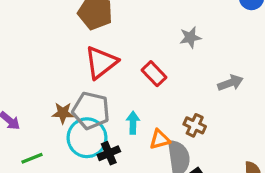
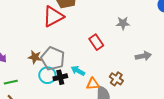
red triangle: (101, 62) -> (53, 16), moved
cyan arrow: (133, 123) -> (78, 71), turned -72
cyan circle: (87, 138) -> (47, 75), size x0.7
black cross: (109, 153) -> (60, 77), moved

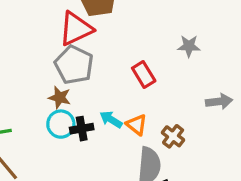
brown star: (35, 57) -> (60, 97), moved
gray pentagon: (53, 59) -> (74, 65), moved
orange triangle: (93, 84) -> (137, 125), moved, turned 40

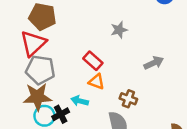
brown star: (60, 97) -> (37, 97), size x1.6
orange triangle: (137, 125) -> (96, 82), moved

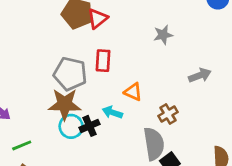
red triangle: (33, 43) -> (97, 18), moved, size x0.7
red rectangle: (93, 61) -> (103, 61), moved, turned 48
brown cross: (128, 99) -> (168, 114), turned 35

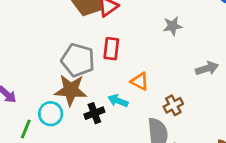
cyan circle: (71, 126) -> (51, 114), moved
green line: (22, 145) -> (26, 129), turned -48

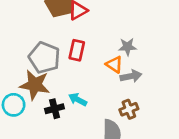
gray star: (173, 26) -> (127, 47), moved
gray arrow: (207, 68) -> (131, 76), moved
orange triangle: (140, 81) -> (114, 65), moved

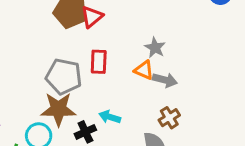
gray star: (127, 47) -> (155, 48), turned -30
gray arrow: (131, 76) -> (165, 80), turned 36

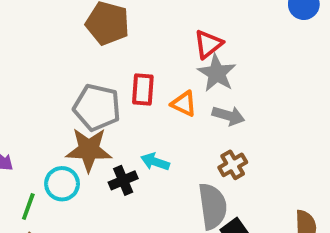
red triangle: (92, 17) -> (208, 44), moved
gray star: (155, 48) -> (217, 73), size x1.4
orange triangle: (144, 70) -> (184, 104), moved

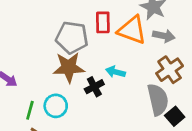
orange triangle: (184, 104) -> (132, 30), size x1.6
brown cross: (233, 165) -> (170, 70), size x1.4
cyan circle: (62, 184) -> (56, 106), moved

